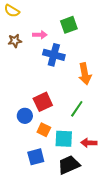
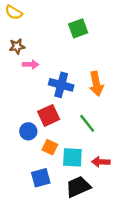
pink arrow: (40, 35) -> (31, 65), moved
blue cross: (54, 55) -> (61, 85), moved
green line: (77, 109) -> (87, 123), turned -72

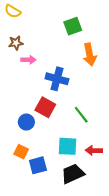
orange arrow: (96, 84) -> (90, 55), moved
red square: (49, 115) -> (45, 107), turned -36
orange square: (50, 147) -> (21, 152), moved

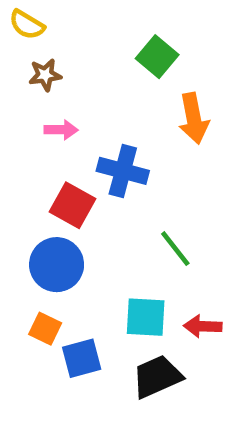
green square: (73, 26) -> (157, 57), turned -30
brown star: (16, 43) -> (45, 75), moved
red square: (45, 107) -> (73, 205), moved
blue circle: (26, 122) -> (57, 265), size x1.5

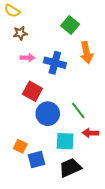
blue cross: (123, 171) -> (55, 63), moved
blue circle: (57, 265) -> (48, 114), moved
red arrow: (203, 326) -> (90, 133), moved

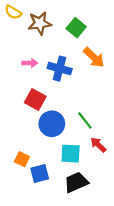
brown star: (20, 33) -> (40, 23), moved, size x1.5
orange arrow: (86, 53) -> (94, 57), turned -35
red arrow: (90, 133) -> (98, 145), turned 42

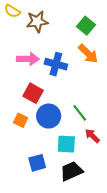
green square: (76, 28) -> (86, 26), moved
pink arrow: (30, 63) -> (28, 59), size x1.5
orange square: (22, 159) -> (21, 120), moved

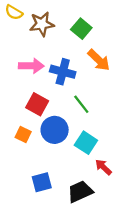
green square: (86, 26) -> (81, 29), moved
green line: (80, 113) -> (81, 104), moved
red arrow: (92, 136) -> (103, 167), moved
cyan square: (66, 144) -> (86, 143), moved, turned 30

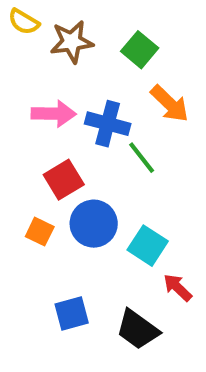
red square: (37, 104) -> (64, 180), turned 30
green line: (81, 104) -> (142, 158), moved
black trapezoid: (80, 192) -> (138, 329), turned -120

